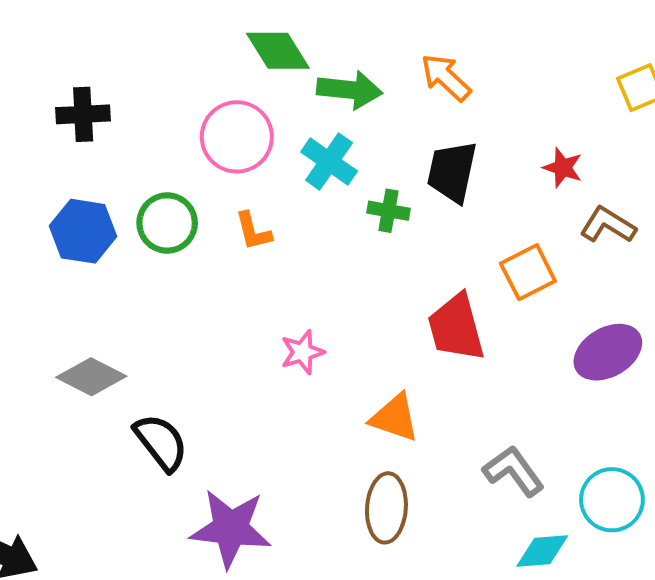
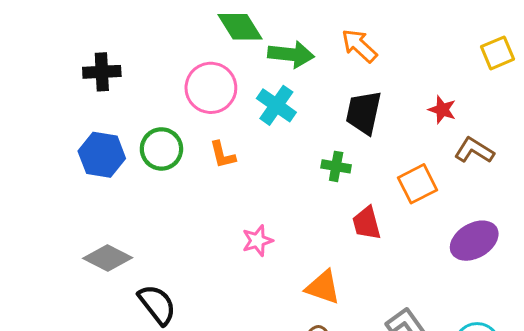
green cross: (389, 211) -> (336, 166), moved
red trapezoid: (456, 328) -> (367, 223), size x0.7

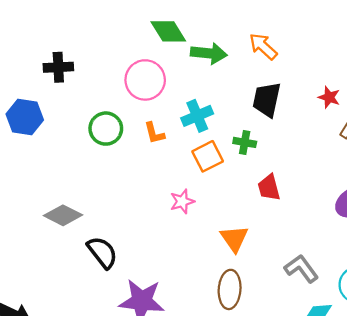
cyan cross: (276, 105) -> (197, 116), moved, turned 32
blue hexagon: (102, 155) -> (25, 117), moved
orange square: (417, 184) -> (208, 156), moved
orange triangle: (323, 287) -> (234, 238), turned 36

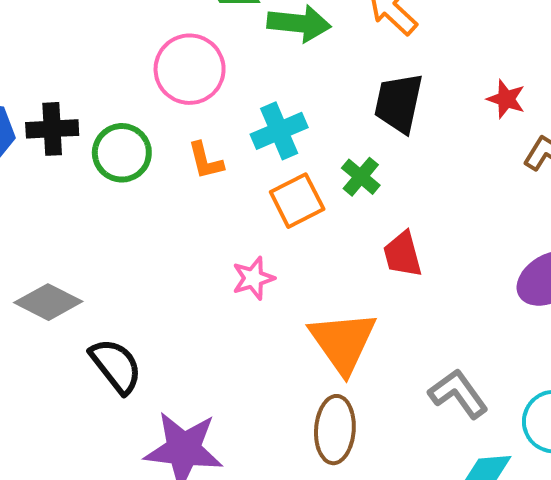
black cross: (58, 67) -> (52, 129), moved
green cross: (245, 142) -> (361, 177), turned 30
orange triangle: (234, 238) -> (343, 342), size x1.4

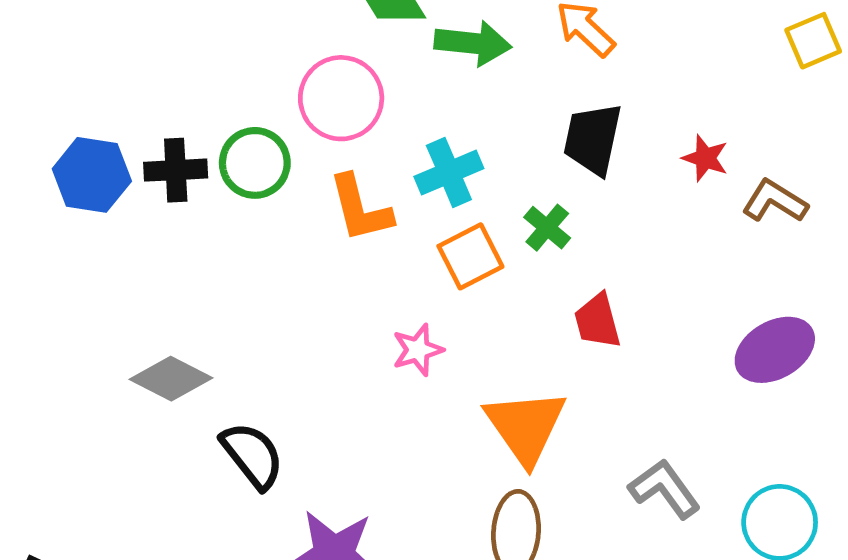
red star: (506, 99) -> (705, 158), moved
green circle: (122, 153) -> (255, 163), moved
orange L-shape: (205, 161) -> (360, 208), size x1.5

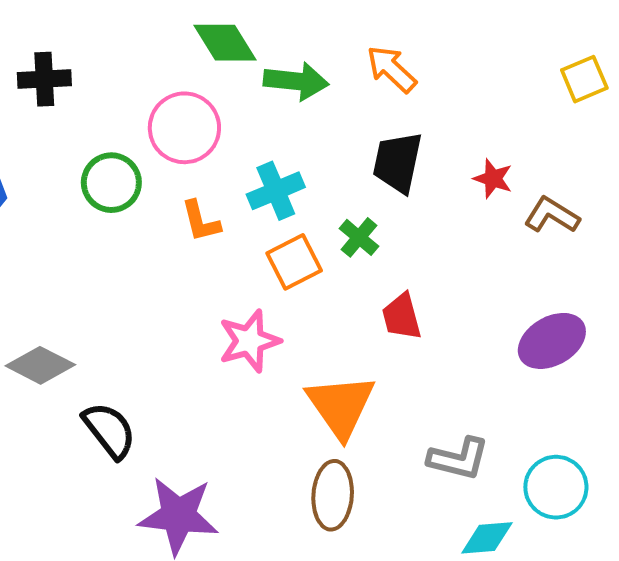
black cross: (176, 170) -> (44, 79), moved
orange L-shape: (360, 208) -> (201, 221), size x0.7
pink star: (418, 350) -> (249, 341), size x1.4
gray L-shape: (665, 489) -> (458, 459), turned 140

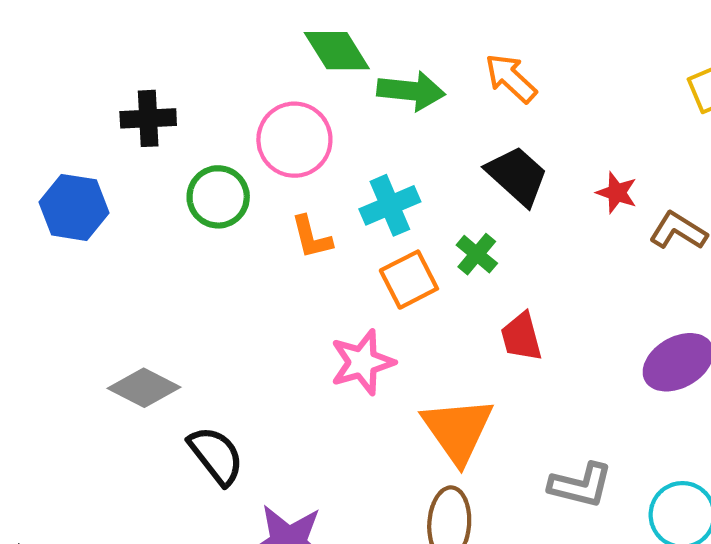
black cross: (44, 79) -> (148, 118), moved
black trapezoid: (398, 162) -> (517, 176), turned 120

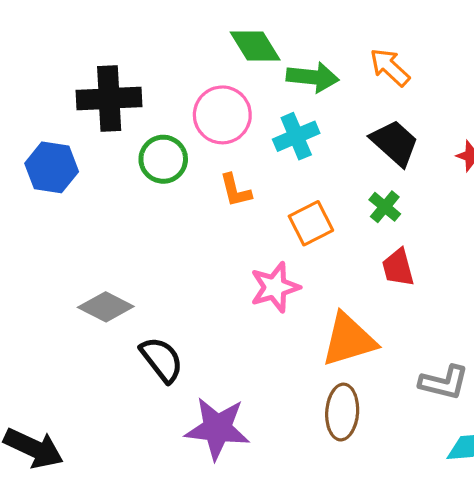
black cross: (148, 118) -> (109, 98), size x1.5
cyan cross: (390, 205) -> (296, 136), moved
green cross: (477, 254) -> (385, 207), moved
orange triangle: (458, 430) -> (349, 340), turned 48

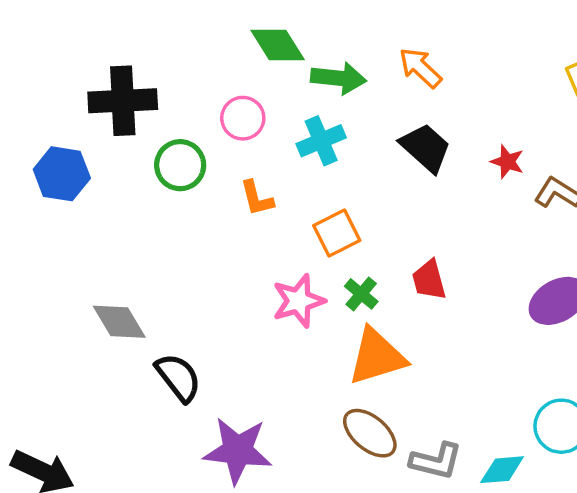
pink circle: (222, 115) -> (243, 118), size x0.7
green cross: (385, 207) -> (361, 294), moved
gray diamond: (106, 307) -> (119, 322), turned 32
gray L-shape: (444, 382) -> (436, 461), moved
brown ellipse: (342, 412) -> (370, 433), turned -54

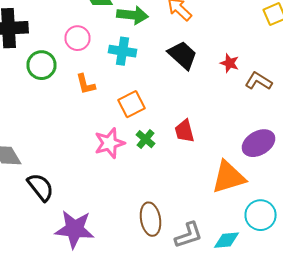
cyan cross: (321, 141) -> (122, 51), turned 32
orange triangle: (377, 357) -> (228, 177), moved
brown ellipse: (370, 433) -> (150, 219), turned 40
gray L-shape: (436, 461) -> (188, 235), turned -32

